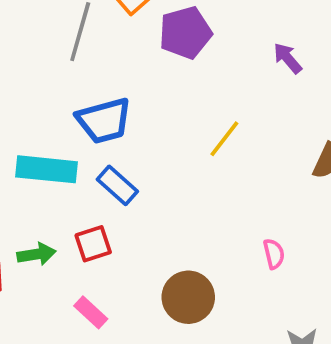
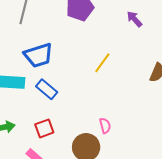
red square: (93, 244) -> (44, 128), moved
pink semicircle: (274, 254) -> (105, 126), moved

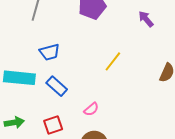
blue trapezoid: (38, 55) -> (50, 52), size x0.7
pink semicircle: (105, 126) -> (91, 109), moved, turned 63

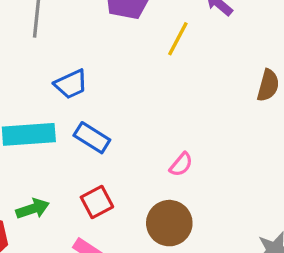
yellow line: (113, 61) -> (178, 39), moved
pink semicircle: (91, 109) -> (181, 164), moved

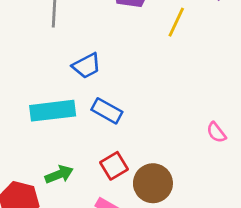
pink semicircle: (181, 164) -> (216, 132), moved, turned 105
brown circle: (169, 223) -> (153, 183), moved

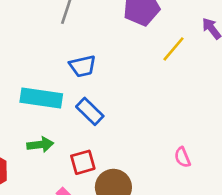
green arrow: (59, 174) -> (40, 145), moved

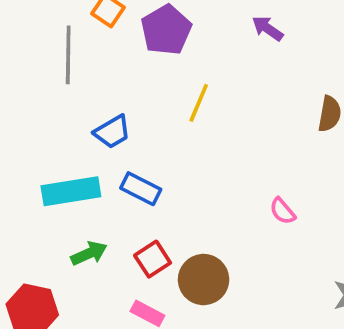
yellow line: (173, 49) -> (199, 103), moved

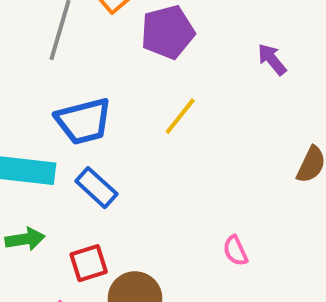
blue trapezoid: (112, 132) -> (83, 121), size x1.4

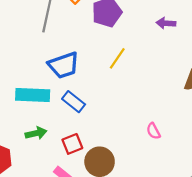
purple arrow: (272, 59) -> (166, 23), turned -42

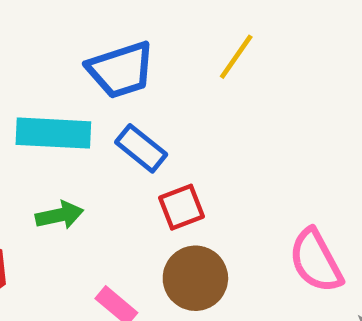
pink semicircle: (153, 131) -> (316, 261), moved, size x1.8
red square: (72, 144) -> (182, 207), moved

